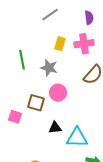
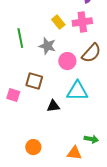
yellow rectangle: (60, 44) -> (58, 22), turned -56
pink circle: (58, 93) -> (67, 61), moved
cyan triangle: (77, 138) -> (77, 91), moved

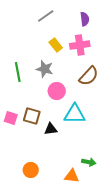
green line: (20, 38) -> (18, 72), moved
pink circle: (67, 61) -> (57, 91), moved
brown square: (34, 81) -> (32, 116), moved

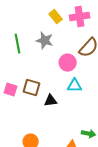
pink circle: (57, 91) -> (68, 63), moved
cyan triangle: (75, 114) -> (75, 86), size x0.7

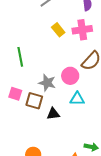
gray star: (45, 41) -> (47, 83), moved
pink square: (11, 90) -> (15, 94), moved

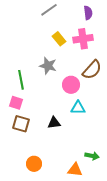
green line: (20, 57) -> (21, 80), moved
gray star: (47, 83) -> (48, 66), moved
brown square: (34, 101) -> (21, 124), moved

